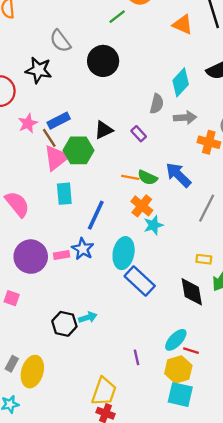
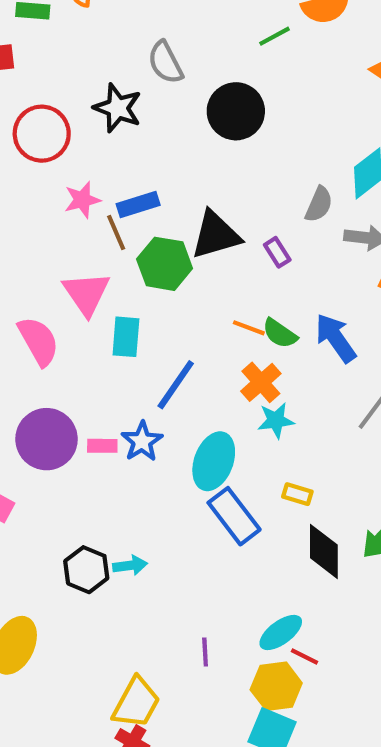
black triangle: (104, 130) -> (216, 235), size x1.5
pink triangle: (56, 158) -> (86, 293), moved, turned -36
yellow rectangle: (204, 259) -> (297, 494), moved

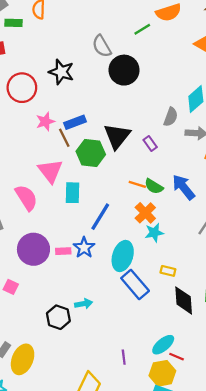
gray semicircle: (165, 62) -> (102, 46), moved
black triangle: (216, 235) -> (117, 136), turned -32
cyan arrow: (130, 565) -> (84, 304), moved

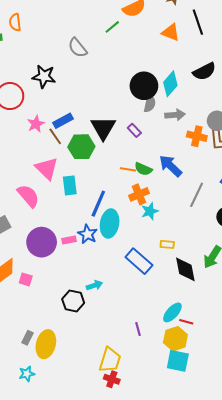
black circle: (124, 70) -> (144, 86), moved
orange cross: (145, 213) -> (139, 194), turned 30
cyan ellipse: (123, 256) -> (110, 224), moved

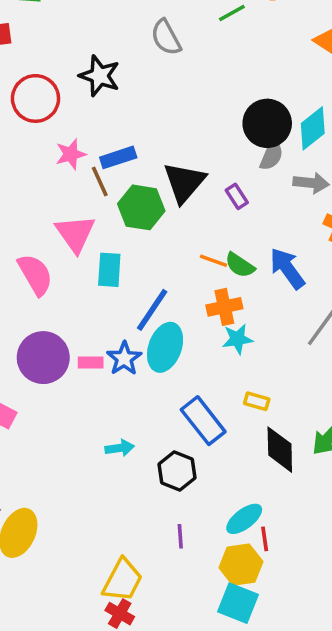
black hexagon: (73, 301) -> (177, 471), moved
red line: (186, 322) -> (265, 539), turned 56

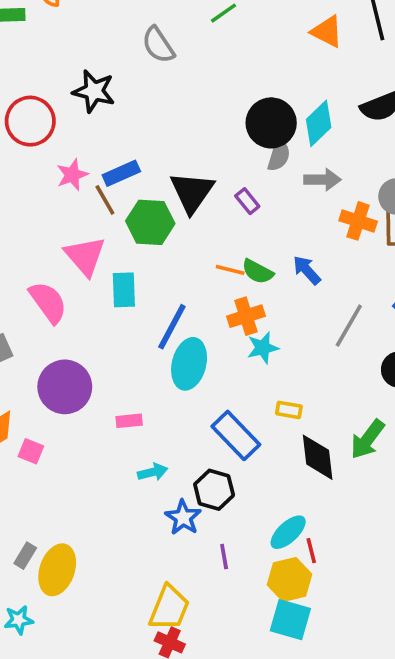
blue arrow: (287, 268) -> (307, 270), size x0.7
blue star: (124, 358) -> (183, 517), moved
pink rectangle: (91, 363) -> (129, 421), moved

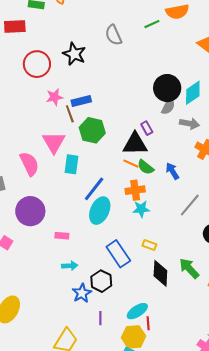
black triangle: (192, 192) -> (135, 144), moved, turned 44
green arrow: (367, 439) -> (189, 268), turned 90

